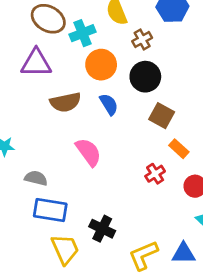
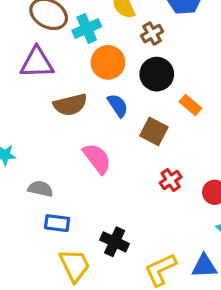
brown square: (162, 116) -> (154, 131), moved
orange rectangle: (179, 149) -> (190, 105), moved
blue rectangle: (50, 210) -> (57, 223), size x0.7

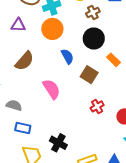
orange circle: (108, 62) -> (52, 29), moved
purple triangle: (37, 63) -> (18, 25), size x0.7
brown semicircle: (70, 105) -> (24, 61), moved, turned -40

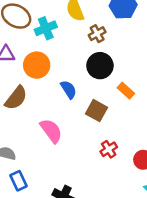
orange circle: (52, 29) -> (37, 65), moved
blue rectangle: (23, 128) -> (18, 181), turned 56

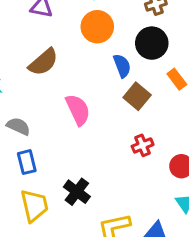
orange circle: (37, 65) -> (97, 27), moved
blue semicircle: (69, 90) -> (122, 66), moved

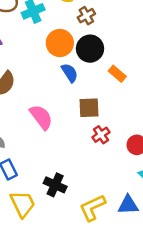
orange circle: (97, 27) -> (60, 43), moved
brown square: (137, 96) -> (89, 108), moved, turned -30

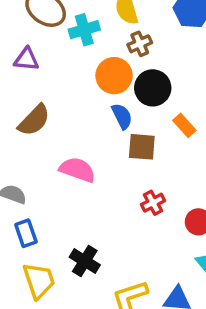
brown cross: (86, 16) -> (140, 44), moved
brown square: (89, 108) -> (142, 147), moved
pink semicircle: (41, 117) -> (77, 170), turned -40

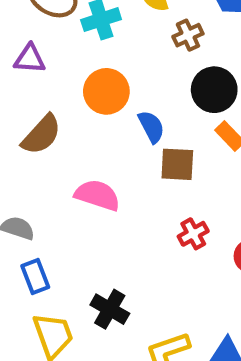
brown cross: (140, 44) -> (188, 35), moved
orange circle: (114, 76) -> (106, 91), moved
black circle: (153, 88) -> (214, 90), moved

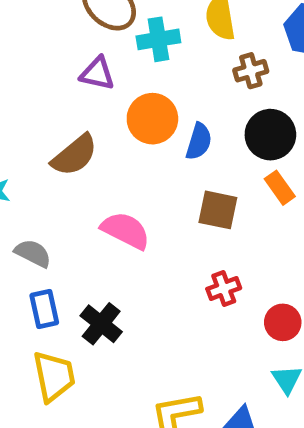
purple triangle: (30, 59) -> (97, 73), moved
blue semicircle: (151, 127) -> (199, 141), moved, turned 36
black cross: (110, 309) -> (101, 324), moved

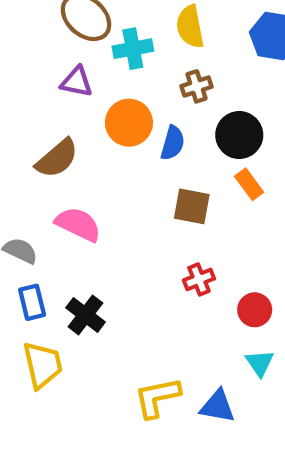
brown cross: (251, 71) -> (197, 86), moved
pink semicircle: (126, 230) -> (78, 224), moved

